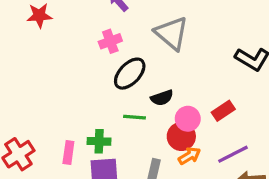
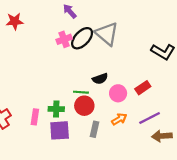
black ellipse: (130, 74) -> (82, 38), moved
red circle: (181, 136) -> (84, 106), moved

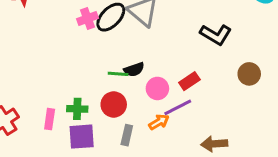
green line: (81, 92) -> (118, 74), moved
purple line: (150, 118) -> (178, 107), moved

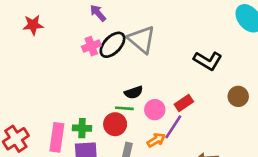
green line: (118, 74) -> (124, 108), moved
purple line: (178, 107) -> (173, 127), turned -30
pink rectangle: (50, 119) -> (57, 137), size x1.5

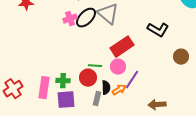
black semicircle: (134, 92) -> (106, 88), moved, turned -72
red rectangle: (184, 103) -> (122, 47), moved, size x1.6

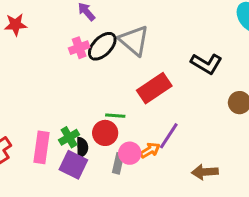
pink circle: (118, 67) -> (130, 153), moved
green cross: (63, 81) -> (69, 137), turned -32
black semicircle: (106, 88) -> (82, 147), moved
purple square: (66, 100) -> (73, 165), turned 30

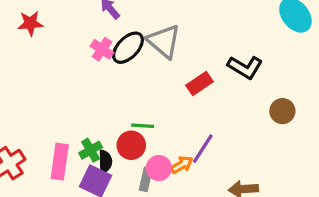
pink cross: (79, 48) -> (102, 49), turned -36
red rectangle: (154, 88) -> (200, 83), moved, size x0.7

